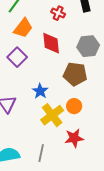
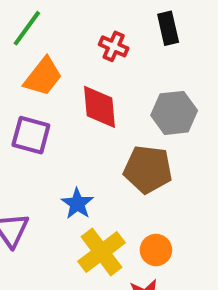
purple square: (17, 57) -> (31, 135), turned -30
orange circle: (74, 106) -> (156, 250), moved

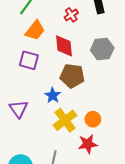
red cross: (114, 46) -> (71, 15), turned 32
brown pentagon: (148, 169) -> (72, 76), moved

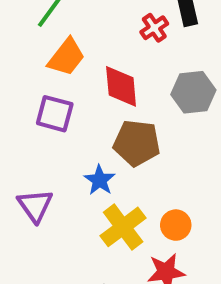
red cross: (71, 15) -> (154, 28), moved

